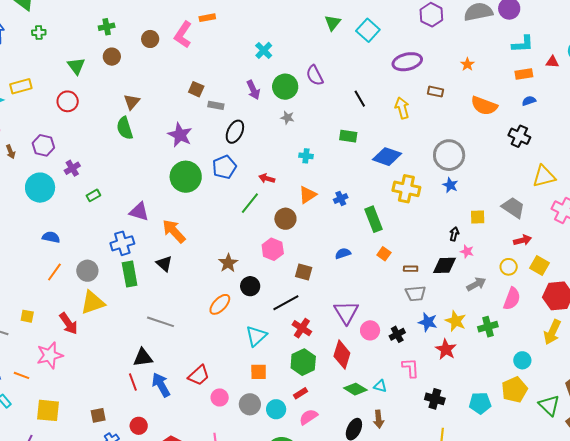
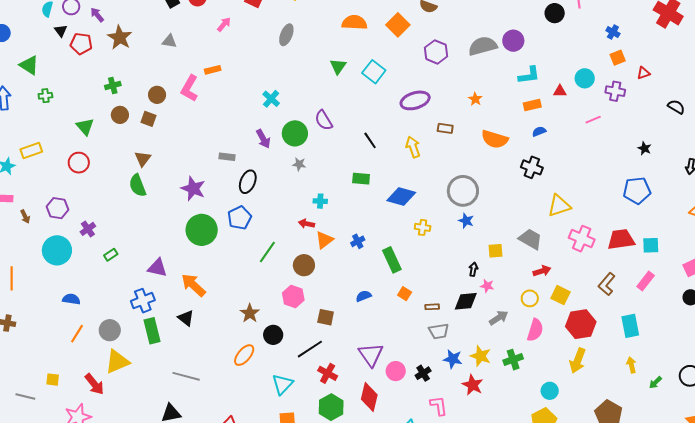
brown square: (196, 89) -> (149, 119), moved
red arrow: (267, 178) -> (307, 224), moved
yellow cross: (406, 189) -> (423, 227), size x0.6

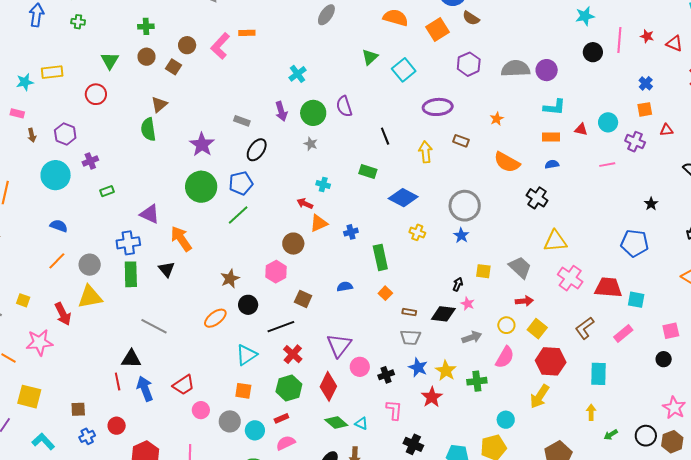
green line: (267, 252) -> (238, 215), moved

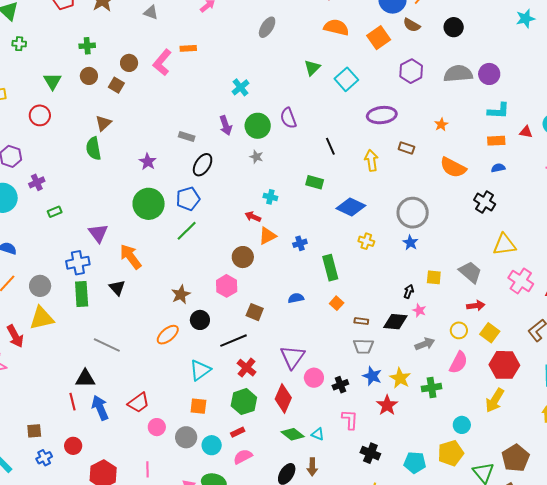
black circle: (593, 52) -> (454, 27), moved
purple star: (202, 145) -> (148, 162), size x0.7
purple triangle: (150, 214) -> (98, 233), turned 30

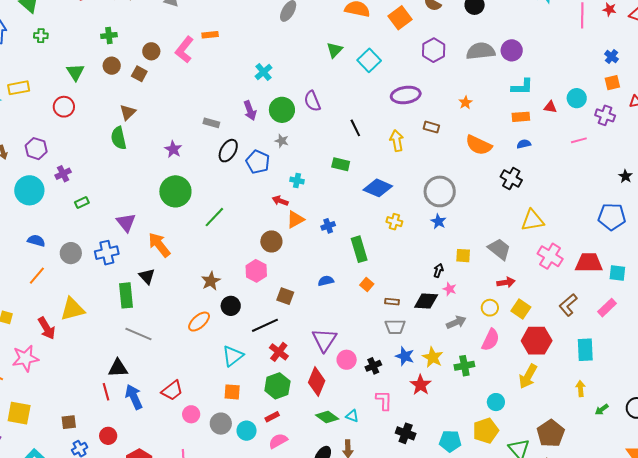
blue pentagon: (188, 199) -> (258, 162), moved, turned -30
gray circle: (40, 286) -> (71, 253), moved
green rectangle: (82, 294) -> (126, 295), moved

